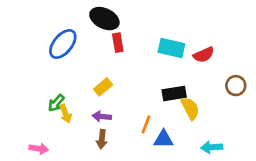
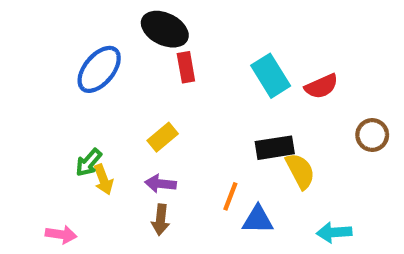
cyan rectangle: (171, 48) -> (271, 76), turned 45

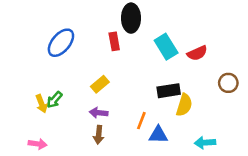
black ellipse: (165, 29) -> (131, 18), moved, turned 64
yellow semicircle: (300, 171) -> (184, 105), turned 45
yellow arrow: (103, 179) -> (42, 104), moved

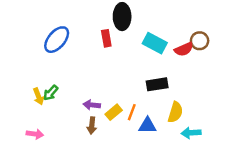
cyan rectangle: (166, 47) -> (155, 43), turned -30
brown circle: (228, 83) -> (200, 41), moved
yellow rectangle: (100, 84) -> (114, 112), moved
yellow semicircle: (184, 105) -> (175, 112), moved

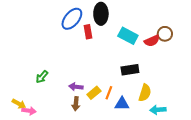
blue ellipse: (57, 40) -> (72, 19), moved
yellow arrow: (38, 96) -> (19, 104), moved, turned -40

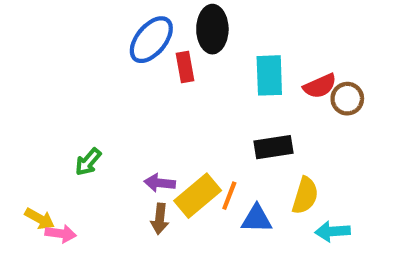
brown circle: (165, 34) -> (347, 99), moved
cyan rectangle: (128, 36) -> (269, 75), turned 60
yellow rectangle: (94, 93) -> (198, 196), size x1.5

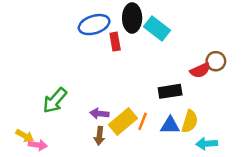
blue ellipse: (151, 40) -> (94, 25), turned 32
cyan rectangle: (269, 75) -> (157, 28), moved, turned -50
red semicircle: (320, 86) -> (200, 70), moved
green arrow: (88, 162) -> (55, 100), size x1.5
blue triangle: (257, 219) -> (170, 125), moved

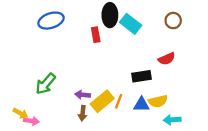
blue ellipse: (94, 25) -> (51, 21), moved
brown circle: (216, 61) -> (173, 21), moved
yellow semicircle: (190, 121) -> (158, 101), turned 60

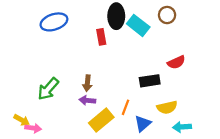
brown circle: (173, 21) -> (167, 15), moved
yellow rectangle: (102, 101) -> (101, 120), moved
blue triangle: (142, 105) -> (143, 123), moved, turned -42
brown arrow: (83, 113) -> (87, 83), moved

